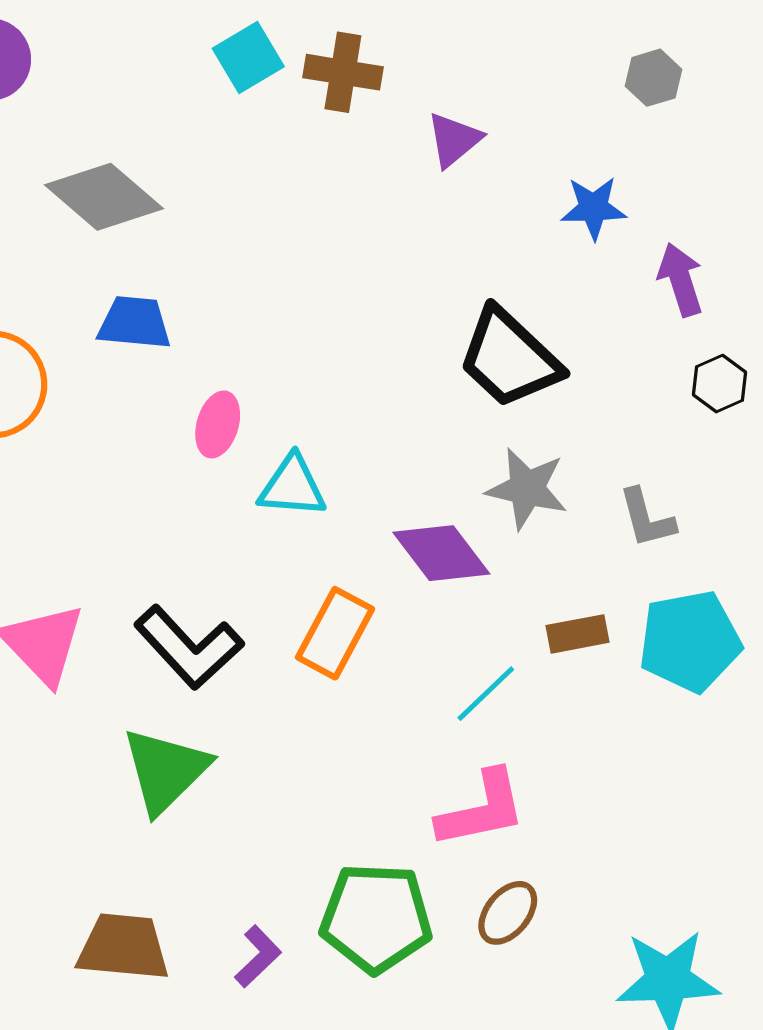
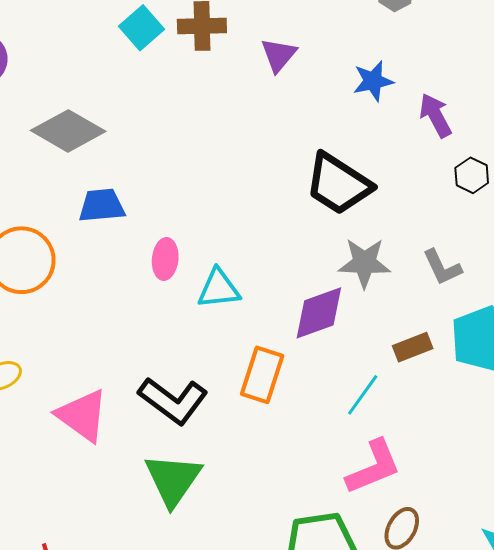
purple diamond: (441, 553) -> (319, 313), turned -62

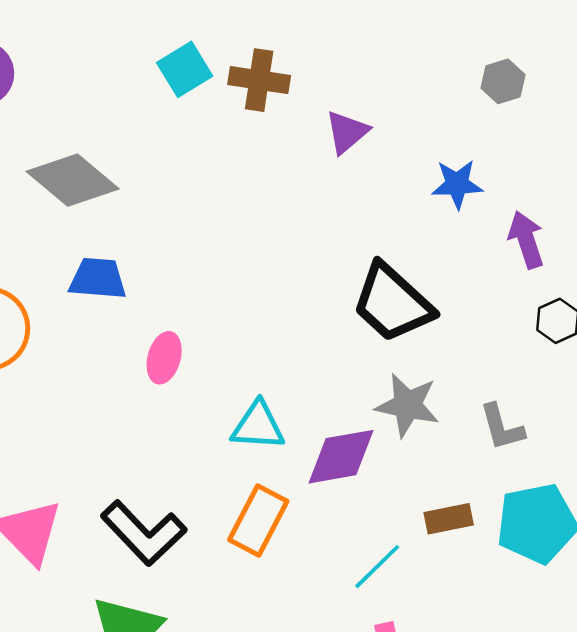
cyan triangle: (219, 289) -> (258, 426), moved

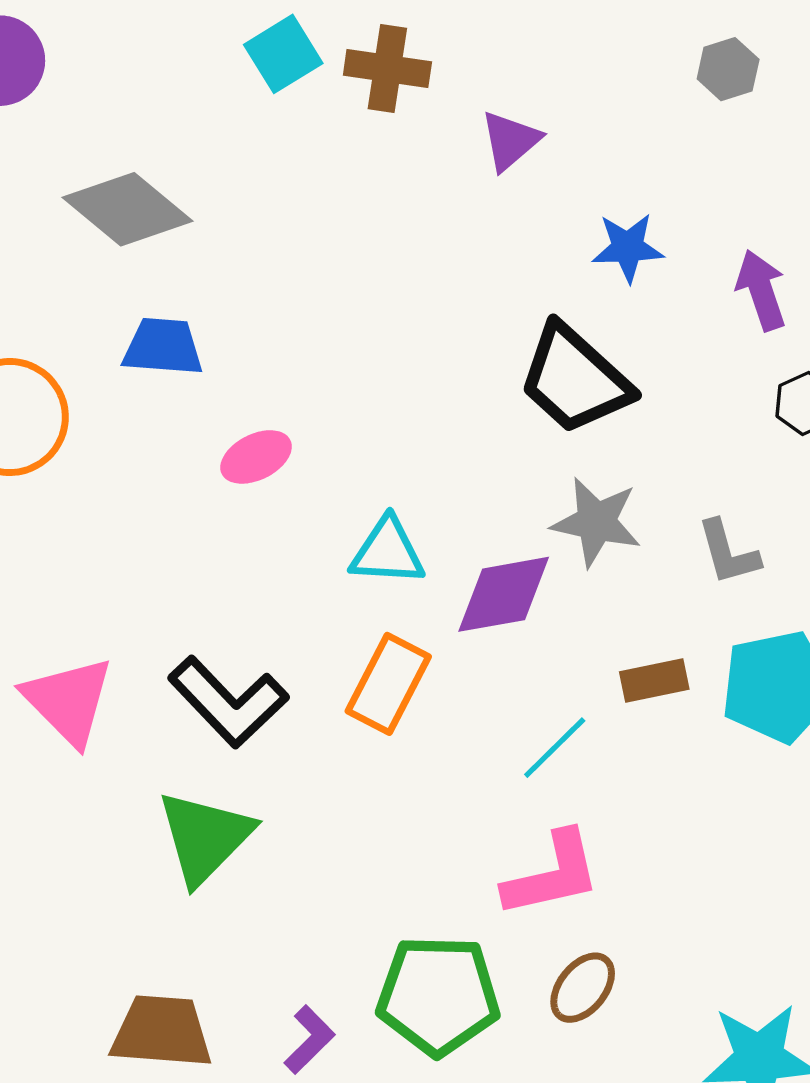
blue star: (457, 184) -> (628, 248), moved
pink ellipse: (164, 358) -> (256, 457), turned 48

